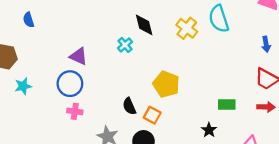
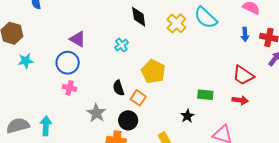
cyan semicircle: (219, 19) -> (206, 18), turned -35
blue arrow: (266, 44) -> (245, 34), moved
cyan cross: (125, 45) -> (121, 45), moved

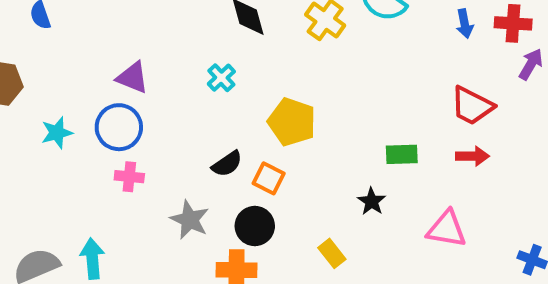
cyan star: (26, 61) -> (57, 133), moved
black semicircle: (119, 88) -> (227, 164), turned -98

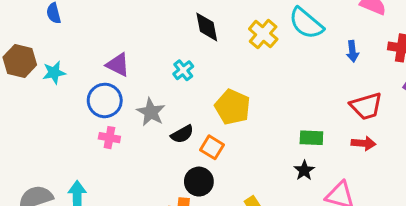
blue arrow: (465, 24) -> (352, 51), moved
red trapezoid: (472, 106) -> (366, 106), turned -48
cyan star: (57, 133) -> (54, 73), moved
black star: (372, 201) -> (304, 170), moved
gray star: (190, 220) -> (151, 112), moved

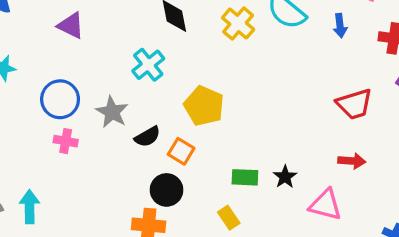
blue arrow: (352, 51) -> (340, 26), moved
purple triangle: (118, 65) -> (71, 26), moved
cyan cross: (183, 70) -> (148, 65), size x1.4
green rectangle: (311, 138) -> (245, 177), moved
red arrow: (363, 143) -> (352, 161), moved

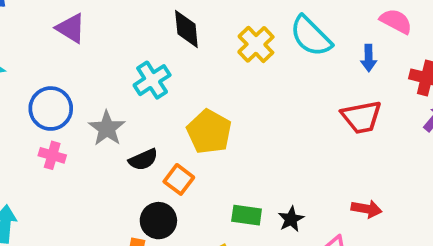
red trapezoid: (354, 104) -> (362, 117), moved

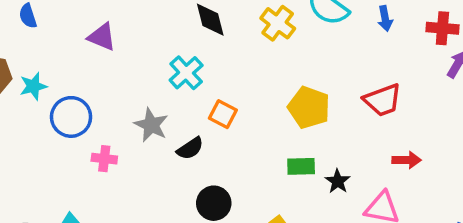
blue circle: (51, 109) -> (71, 117), moved
red trapezoid: (362, 117) -> (383, 100), moved
yellow pentagon: (209, 132) -> (309, 107), moved
orange square: (179, 179) -> (223, 114), moved
green rectangle: (247, 215) -> (301, 166), moved

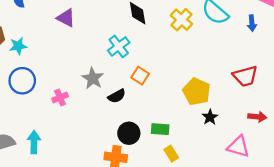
yellow pentagon: (309, 107) -> (197, 92), moved
blue circle: (71, 117) -> (22, 81), moved
pink cross: (104, 159) -> (60, 97), turned -35
green rectangle: (301, 166) -> (160, 129), moved
black star: (338, 181) -> (210, 117), moved

